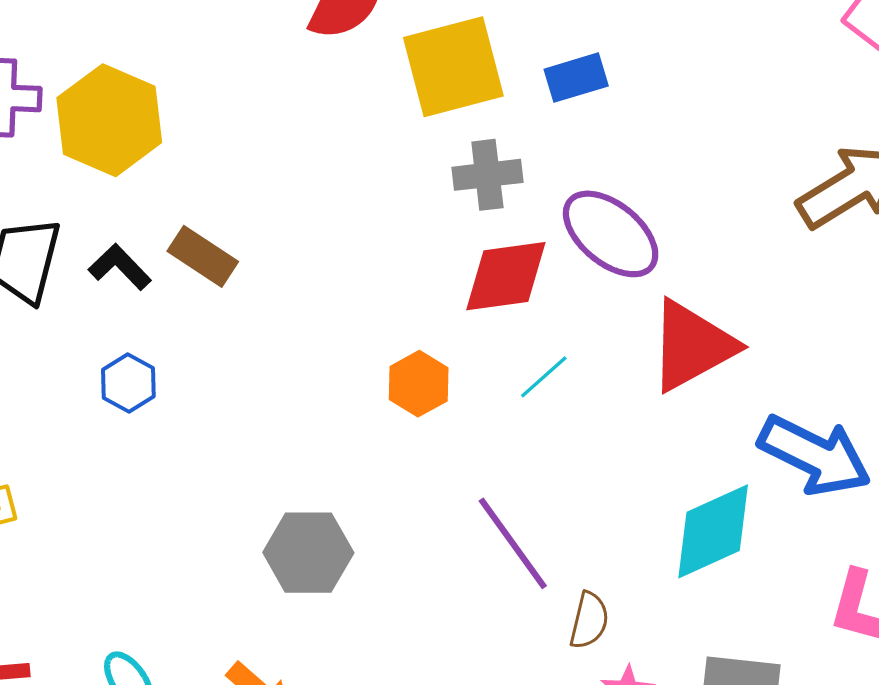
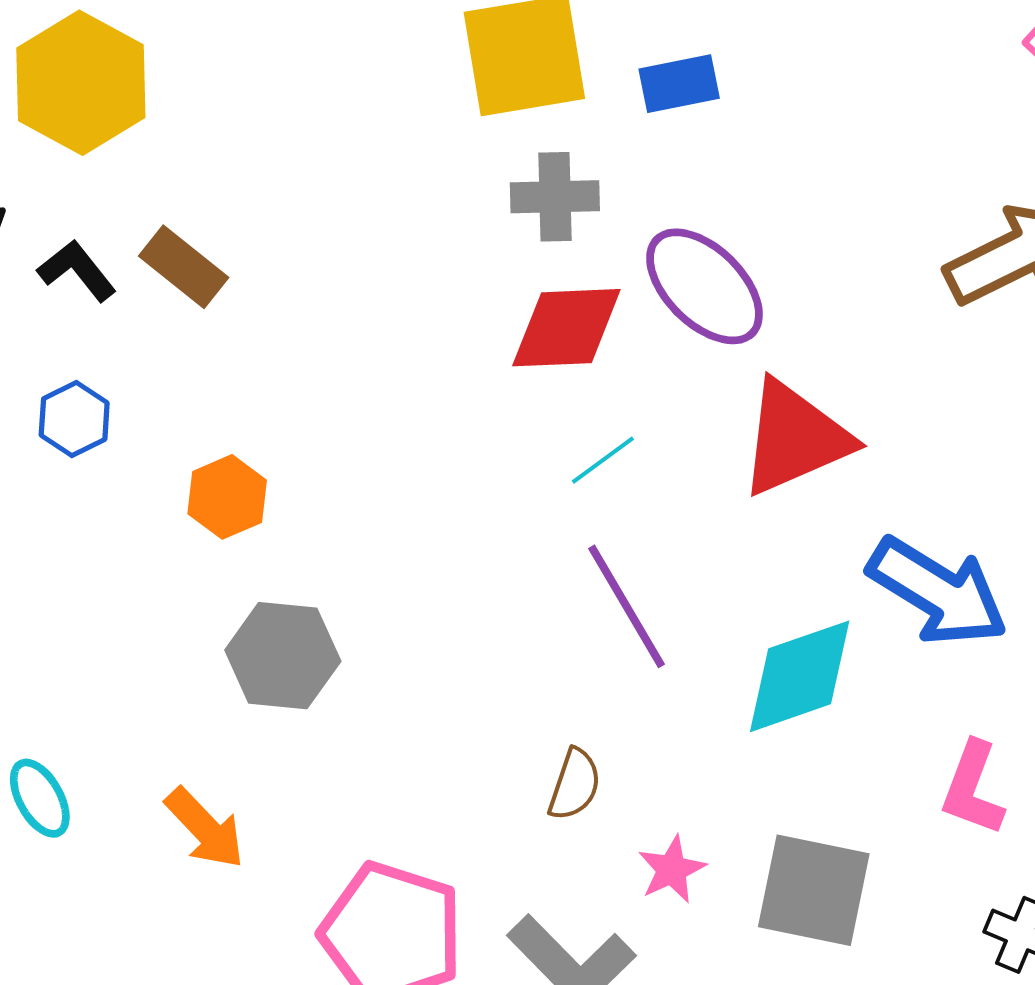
orange hexagon: (419, 384) -> (227, 497), moved
purple line: (513, 543) -> (626, 606), moved
brown semicircle: (589, 620) -> (575, 784), moved

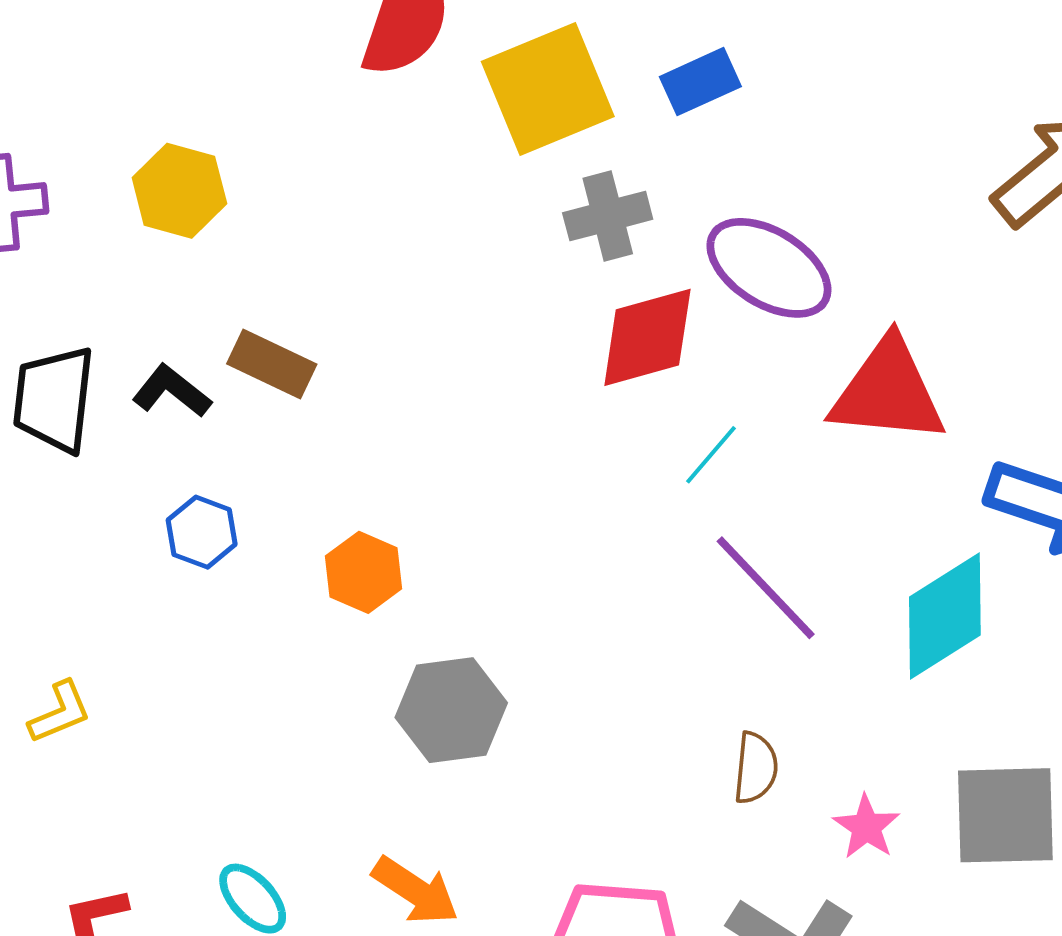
yellow hexagon: (81, 83) -> (179, 191), moved, size x0.7
red triangle: (795, 438) -> (888, 391), turned 42

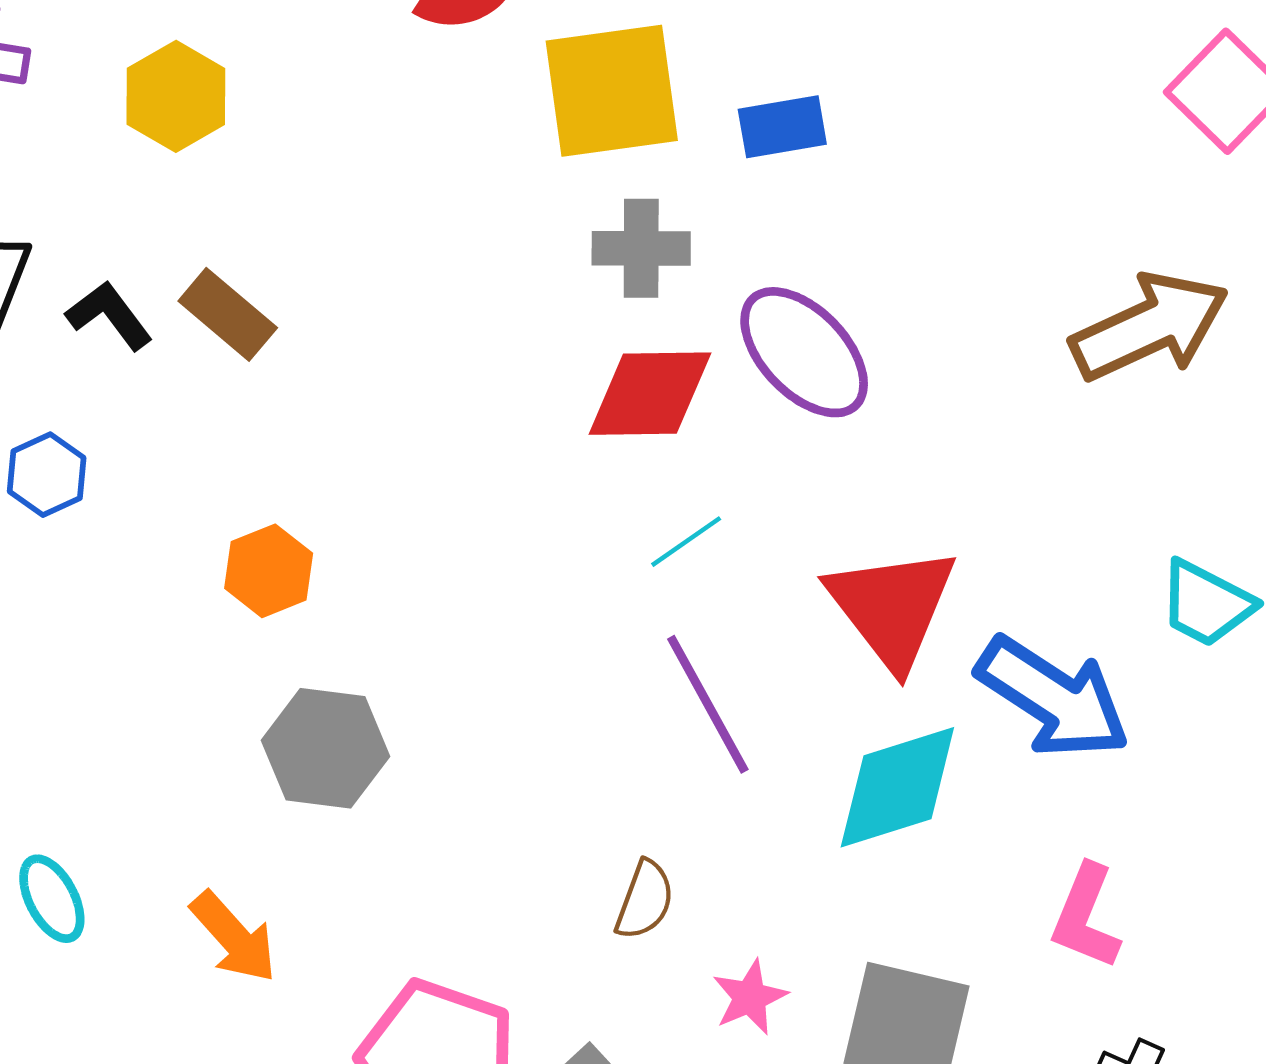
red triangle: (888, 391) -> (892, 607), moved, turned 32
blue hexagon: (202, 532) -> (47, 475), moved

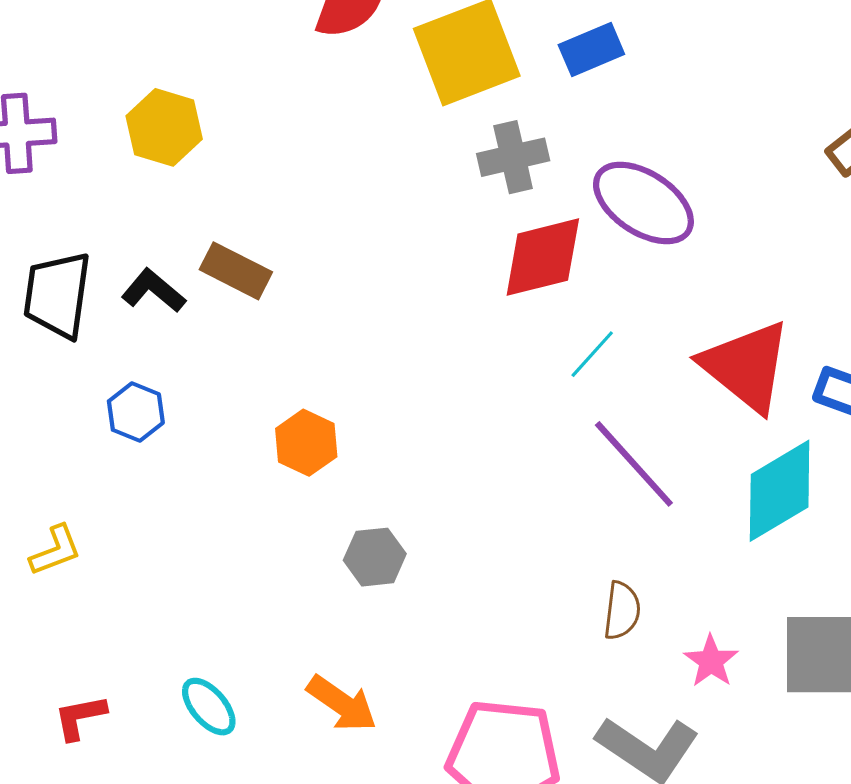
gray hexagon: (326, 748) -> (375, 557), size x0.7

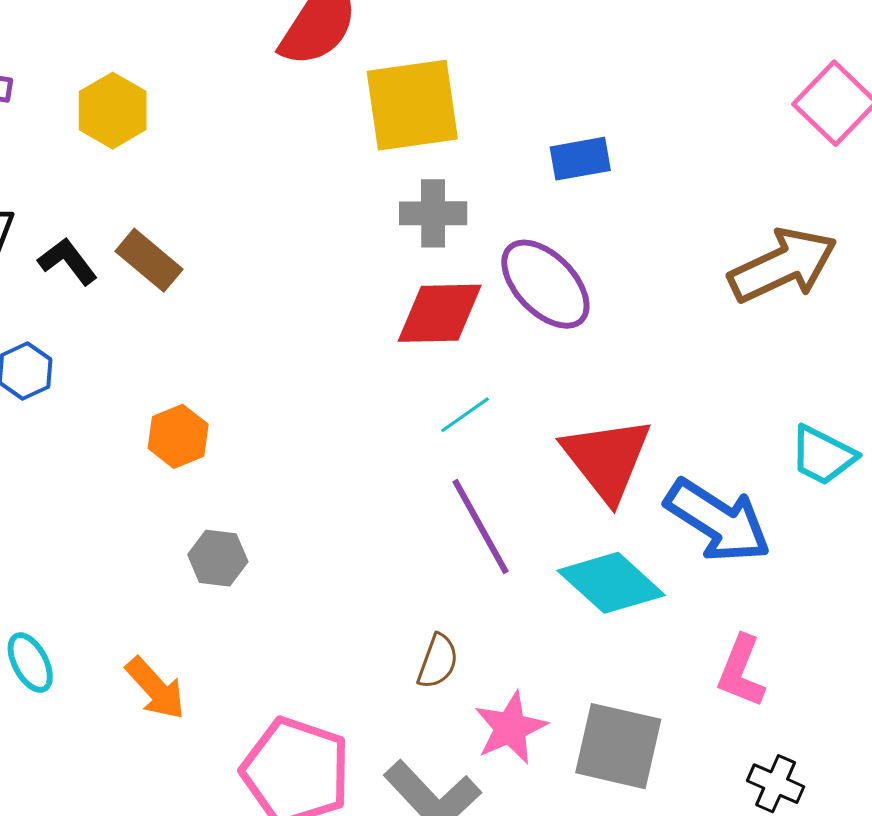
blue rectangle: (591, 50) -> (580, 159), moved
cyan diamond: (780, 491) -> (611, 583), turned 60
pink star: (711, 661) -> (510, 728), size x1.4

